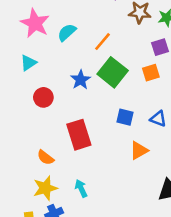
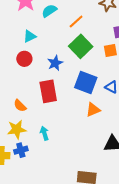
cyan triangle: (28, 63) -> (30, 36), moved
blue star: (81, 80) -> (55, 63), moved
blue square: (125, 117) -> (86, 82), size x1.6

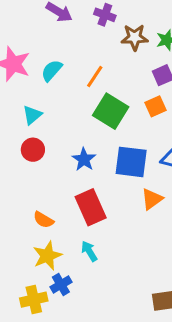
blue star: (55, 63) -> (84, 159), moved
red rectangle: (48, 91) -> (91, 207), moved

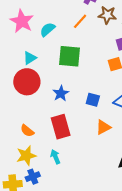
orange line: (95, 76) -> (80, 21), moved
green square: (111, 111) -> (69, 56), moved, turned -35
red circle: (33, 150) -> (27, 82), size x1.6
blue square: (131, 162) -> (93, 100), size x0.6

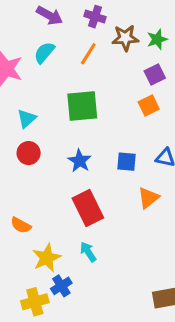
cyan semicircle: (48, 29) -> (44, 53), moved
red circle: (27, 82) -> (29, 153), size x0.6
orange semicircle: (27, 131) -> (21, 225), moved

